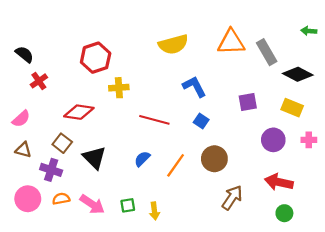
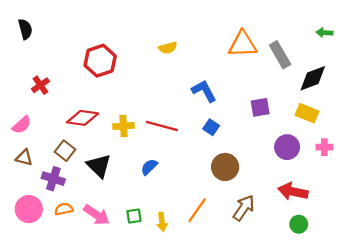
yellow semicircle: (173, 44) -> (168, 48), moved, size x0.6
black semicircle: (24, 54) -> (25, 29), moved, turned 36
black diamond: (298, 74) -> (313, 78), turned -48
yellow cross: (119, 88) -> (123, 126), moved
orange line: (176, 165) -> (197, 210), moved

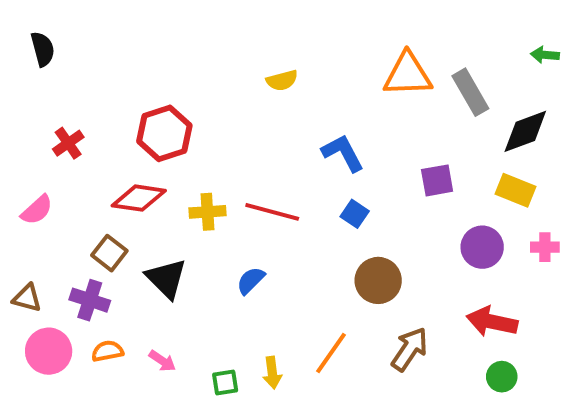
red hexagon: (100, 61) -> (164, 133), moved
brown triangle: (24, 158) -> (27, 298), moved
pink arrow: (97, 215) -> (162, 361), size x0.6
green square: (134, 216) -> (225, 383), moved

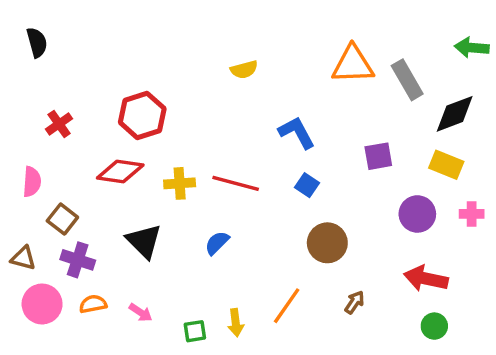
green arrow: (545, 55) -> (472, 48), size x1.4
pink semicircle: (37, 210) -> (32, 182), turned -44
brown square: (109, 253) -> (62, 219), moved
brown arrow: (410, 349) -> (355, 302), size x0.6

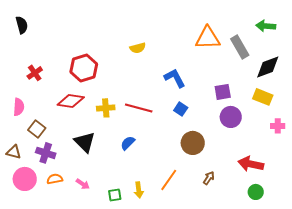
green arrow: (472, 48) -> (266, 26), moved
yellow semicircle: (244, 70) -> (138, 48), moved
purple circle: (417, 214) -> (231, 117), moved

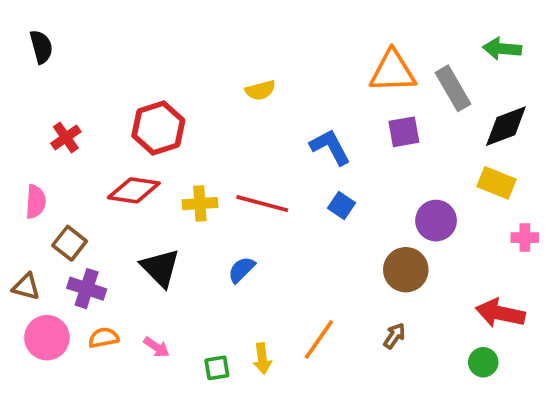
purple square: (223, 92) -> (404, 132), moved
brown circle: (193, 143) -> (406, 270), moved
red arrow: (251, 164) -> (500, 313), moved

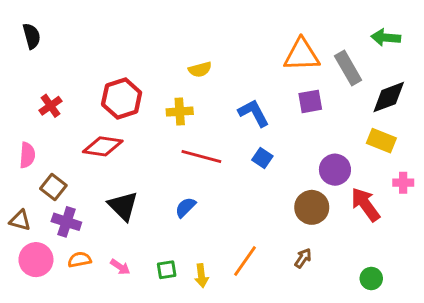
yellow cross: (200, 204) -> (180, 112), moved
red arrow: (500, 313) -> (365, 204), moved, turned 42
green square: (217, 368) -> (167, 270), moved

